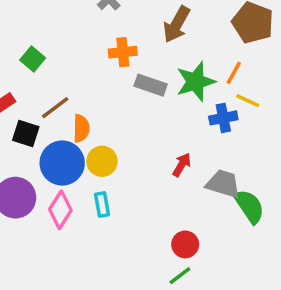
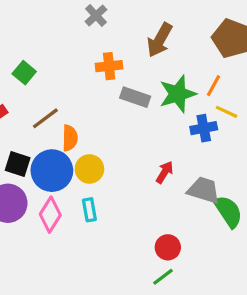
black square: (26, 134) -> (18, 164), moved

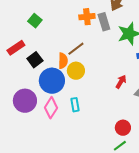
gray rectangle: (135, 97) -> (104, 22), moved, turned 54
brown line: (45, 118) -> (76, 49), moved
black square: (18, 164) -> (35, 60), moved, turned 35
yellow circle: (89, 169) -> (76, 71), moved

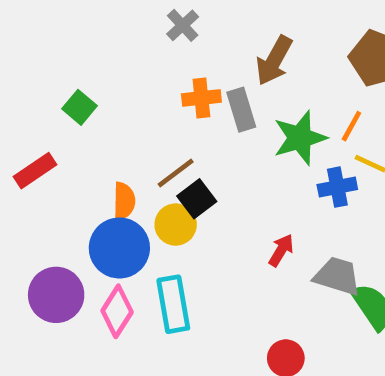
black square: (35, 60) -> (197, 199), moved
orange semicircle: (63, 61) -> (124, 201), moved
cyan rectangle: (75, 105) -> (173, 304), size x1.6

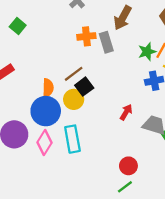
green square: (80, 107) -> (18, 26), moved
green star: (300, 138) -> (147, 52), moved, size x0.7

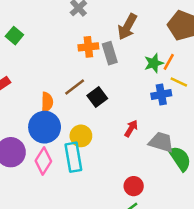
black square: (84, 87) -> (97, 97), moved
yellow circle: (74, 99) -> (81, 136), moved

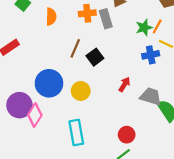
brown line: (75, 87) -> (75, 48), turned -30
orange semicircle: (47, 102) -> (51, 17), moved
cyan rectangle: (73, 157) -> (76, 132), moved
pink diamond: (43, 161) -> (35, 115), moved

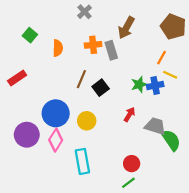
green star: (144, 28) -> (139, 84), moved
pink diamond: (35, 115) -> (56, 140), moved

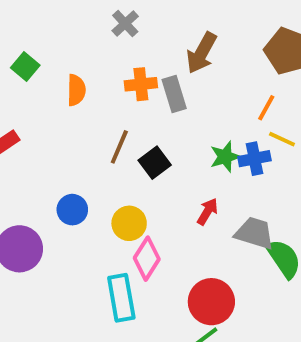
blue circle: (56, 113) -> (72, 210), size x0.6
pink diamond: (56, 140) -> (147, 259), moved
red circle: (132, 164) -> (211, 302), size x1.5

